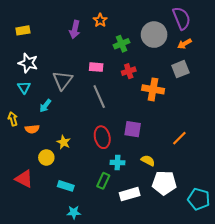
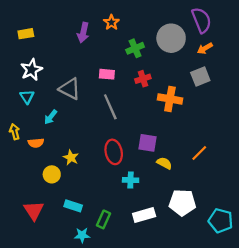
white star: (28, 63) -> (31, 70), turned 30
gray triangle: (63, 80) -> (70, 89), turned -40
yellow semicircle: (148, 161) -> (164, 163), moved
red triangle: (24, 179) -> (34, 210), moved, turned 30
green rectangle: (103, 181) -> (104, 219), moved

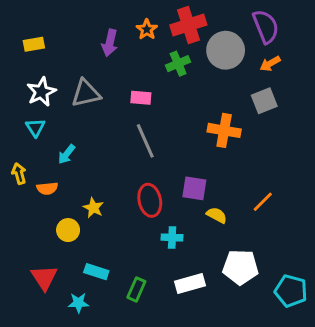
red cross: (143, 79) -> (188, 25), moved, size x1.6
gray triangle: (70, 89) -> (86, 93), moved, turned -40
cyan star: (82, 235) -> (78, 303), moved

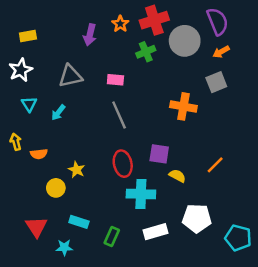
white star: (41, 92) -> (21, 70), moved
cyan arrow: (67, 154) -> (58, 113), moved
cyan cross: (172, 237) -> (141, 194), size x1.6

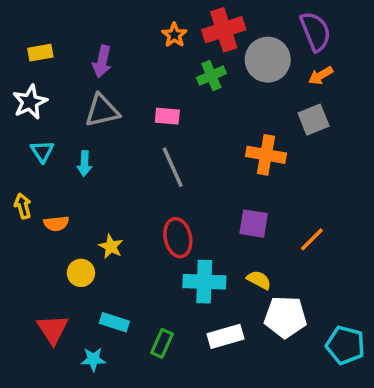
purple arrow: (90, 35) -> (102, 61), moved
cyan arrow: (58, 113) -> (84, 164), turned -35
purple square: (159, 154) -> (254, 224), moved
yellow semicircle: (177, 176) -> (259, 280), moved

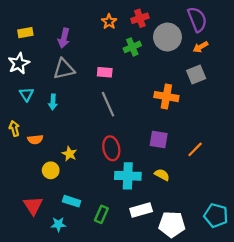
red cross: (224, 30) -> (140, 18), size x0.7
white pentagon: (285, 317) -> (172, 224), moved

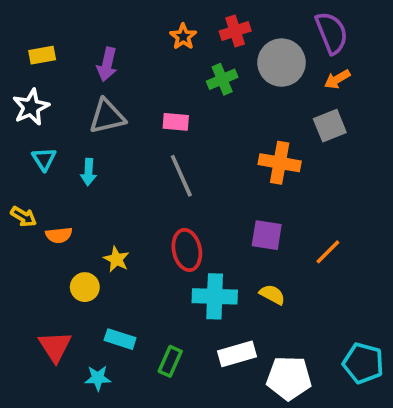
yellow arrow: (14, 128) -> (24, 217), turned 136

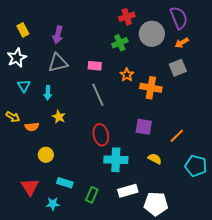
orange star: (183, 37) -> (127, 75), moved
yellow rectangle: (42, 55) -> (23, 30), turned 72
yellow star: (116, 259) -> (59, 117), moved
yellow semicircle: (272, 294) -> (155, 159), moved
cyan pentagon: (363, 363) -> (196, 166), moved

